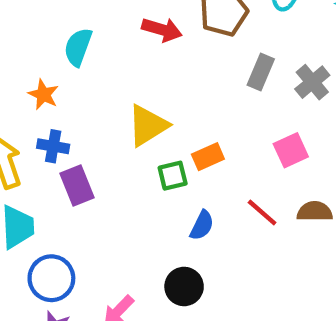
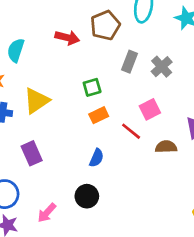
yellow triangle: (148, 126) -> (36, 101), moved
green square: (173, 176) -> (92, 87), moved
purple rectangle: (77, 186) -> (32, 153), moved
red line: (262, 213) -> (131, 131), moved

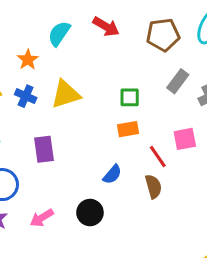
red arrow: (67, 38) -> (106, 27), moved
brown semicircle: (166, 147) -> (153, 186), moved, turned 60

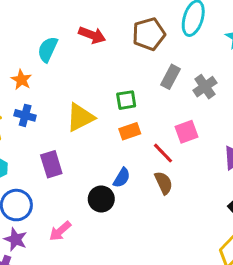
yellow triangle: (66, 94) -> (80, 117), moved
black circle: (90, 213) -> (101, 199), moved

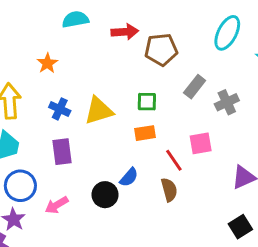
brown pentagon: (149, 34) -> (161, 50), moved
red arrow: (92, 35) -> (125, 32), turned -35
cyan semicircle: (48, 49) -> (75, 19), moved, turned 45
blue cross: (25, 115) -> (60, 109), moved
pink arrow: (60, 231) -> (57, 205), moved

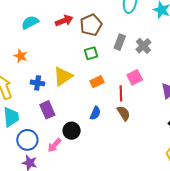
green square: (147, 102) -> (91, 53), moved
red line: (174, 160) -> (121, 93), turned 49
black circle: (105, 195) -> (72, 131), moved

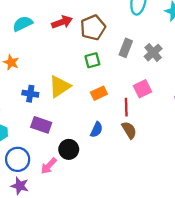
purple rectangle: (47, 110) -> (41, 125), turned -48

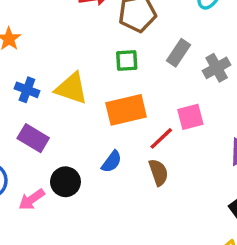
yellow triangle: (60, 87) -> (71, 88), turned 40
orange rectangle: (99, 93) -> (126, 110), size x1.6
red line: (126, 107) -> (161, 138), turned 36

